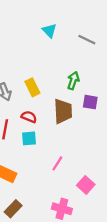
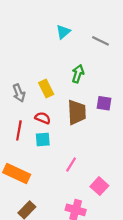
cyan triangle: (49, 31) -> (63, 32), turned 35
green arrow: (73, 81) -> (78, 74), moved

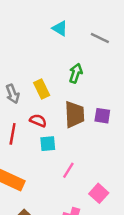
cyan triangle: (63, 32) -> (60, 28), turned -49
purple square: (104, 103) -> (102, 116), moved
cyan square: (43, 140) -> (48, 144), moved

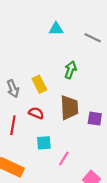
cyan triangle: (60, 28) -> (56, 29), turned -32
purple square: (102, 116) -> (95, 119), moved
cyan square: (48, 144) -> (44, 143), moved

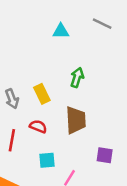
gray line: (93, 38) -> (102, 24), moved
purple square: (95, 119) -> (105, 155), moved

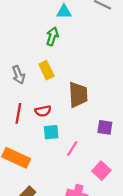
green arrow: (77, 78) -> (52, 36), moved
red semicircle: (38, 126) -> (43, 111), moved, turned 147

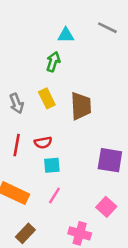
brown trapezoid: (78, 95) -> (81, 106), moved
purple square: (105, 127) -> (110, 160), size x1.5
pink line: (72, 148) -> (54, 196), moved

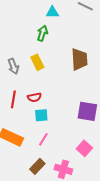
brown trapezoid: (81, 106) -> (79, 59), moved
brown rectangle: (25, 233) -> (37, 166), moved

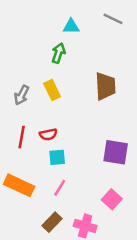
gray arrow: (13, 66) -> (22, 95), turned 49

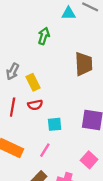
cyan triangle: (71, 26) -> (69, 13), moved
yellow rectangle: (52, 90) -> (33, 82), moved
cyan square: (57, 157) -> (55, 124), moved

